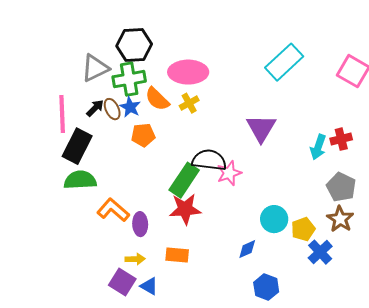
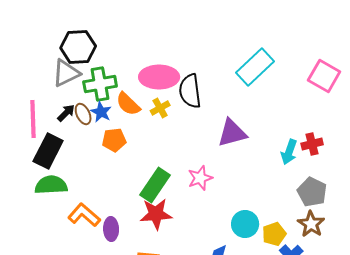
black hexagon: (134, 45) -> (78, 47), moved
purple triangle: (261, 128) -> (232, 133), turned 44
black semicircle: (209, 160) -> (190, 91), moved, turned -104

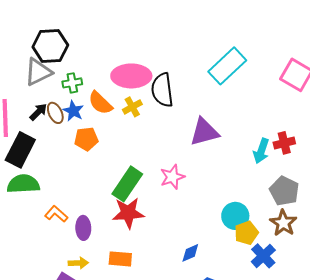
green cross: (100, 84) -> (72, 83), size x0.6
orange L-shape: (84, 215) -> (56, 214), size x0.7
cyan circle: (245, 224) -> (235, 216), moved

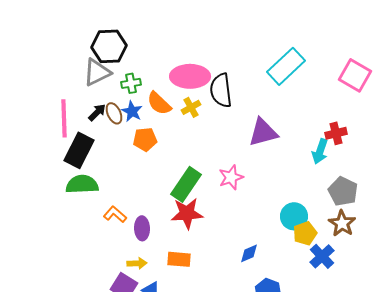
red cross: (284, 143) -> (336, 133), moved

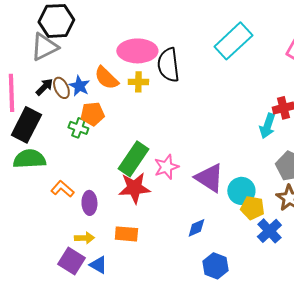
green cross: (131, 83) -> (78, 128), moved, turned 30
yellow cross: (191, 107) -> (138, 82), turned 30
purple triangle: (263, 132) -> (209, 178), moved, turned 48
pink star: (231, 177) -> (166, 167), moved
yellow pentagon: (305, 233) -> (252, 208), turned 30

